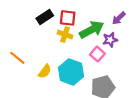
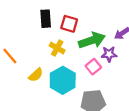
black rectangle: (45, 17) -> (46, 19), turned -70
yellow cross: (65, 35) -> (57, 48), moved

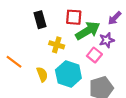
red square: (69, 24) -> (74, 17), moved
yellow semicircle: (36, 75) -> (42, 74), turned -56

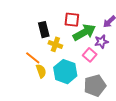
black rectangle: (40, 20) -> (44, 30), moved
orange line: (14, 62) -> (33, 58), moved

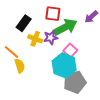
black rectangle: (44, 30) -> (24, 23), turned 49
purple star: (101, 42) -> (51, 38), moved
cyan hexagon: (65, 72) -> (64, 65), moved

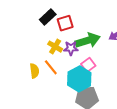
red square: (53, 14) -> (65, 23), moved, turned -35
black rectangle: (24, 23) -> (48, 17), moved
orange line: (11, 52) -> (51, 67), moved

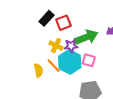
pink square: (88, 65) -> (89, 60), turned -32
cyan hexagon: (79, 79) -> (70, 62), moved

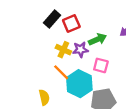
green arrow: (86, 37) -> (97, 39), size x0.7
cyan hexagon: (70, 62) -> (79, 84), moved
yellow semicircle: (38, 70) -> (44, 97), moved

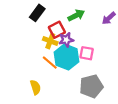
red square: (71, 23) -> (57, 30), moved
green arrow: (97, 39) -> (76, 15), moved
cyan hexagon: (79, 84) -> (66, 57), moved

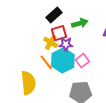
black rectangle: (37, 13) -> (54, 15), moved
pink square: (87, 53) -> (82, 61), turned 32
yellow semicircle: (35, 87) -> (28, 83), size x1.6

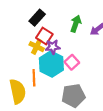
green arrow: (80, 23) -> (76, 24), moved, turned -49
red square: (59, 33) -> (44, 36), turned -35
orange line: (46, 62) -> (34, 78), moved, turned 42

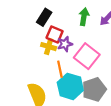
pink square: (72, 62) -> (87, 56), size x1.6
cyan hexagon: (51, 64) -> (70, 86), moved
orange line: (34, 78) -> (60, 69), moved

